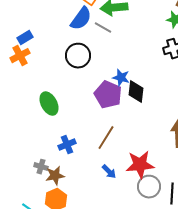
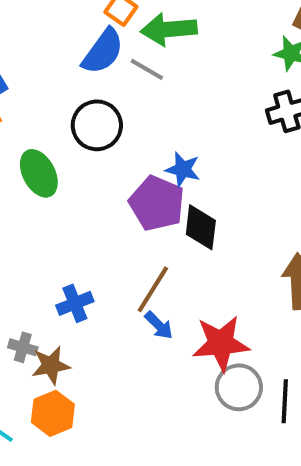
black diamond: (136, 92) -> (201, 227), moved
green ellipse: (49, 104) -> (39, 173), moved
blue arrow: (109, 172) -> (159, 325), moved

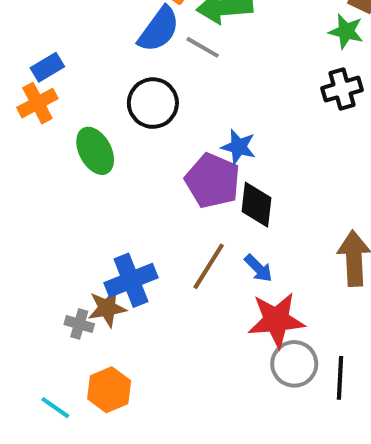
blue cross: (75, 303) -> (131, 280), size x1.4
blue arrow: (159, 325) -> (258, 268), moved
brown star: (51, 365) -> (107, 308), moved

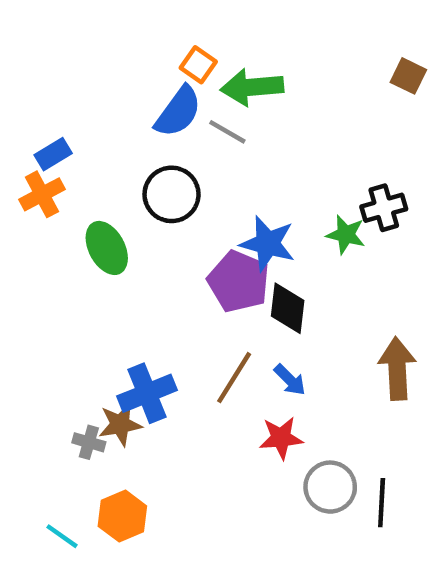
green star: (346, 31) -> (346, 235), moved
black cross: (342, 89) -> (384, 208), moved
blue star: (239, 147) -> (268, 244), size x1.4
red star: (276, 320) -> (281, 438), moved, size x0.7

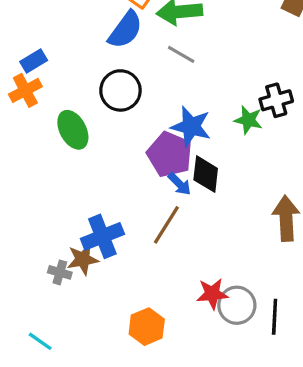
gray line: (227, 132) -> (181, 54), moved
blue arrow: (290, 380) -> (179, 184), moved
red star: (281, 438) -> (212, 294), moved
orange hexagon: (122, 516) -> (147, 327), moved

